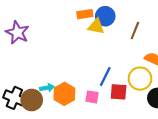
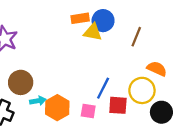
brown circle: (32, 100) -> (21, 82), moved

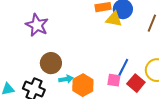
red square: (118, 105) -> (136, 83), turned 36
pink square: (88, 111) -> (114, 80), moved

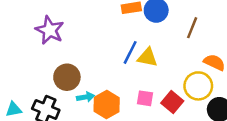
yellow triangle: (114, 19) -> (147, 57), moved
blue line: (123, 68) -> (130, 52), moved

